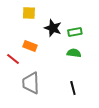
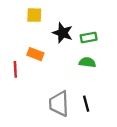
red line: (13, 59) -> (15, 69), turned 48
gray trapezoid: (31, 83) -> (59, 104), moved

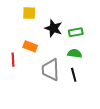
gray trapezoid: (59, 104) -> (50, 70), moved
black line: (86, 104) -> (74, 75), moved

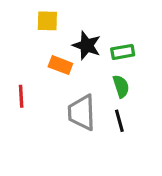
orange rectangle: (30, 46) -> (60, 65), moved
green semicircle: (75, 53) -> (121, 86), turned 64

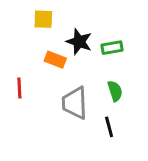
green semicircle: (121, 86) -> (115, 91), moved
black line: (119, 121) -> (109, 127), moved

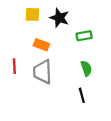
black star: (79, 42) -> (59, 18), moved
gray trapezoid: (75, 103) -> (43, 72), moved

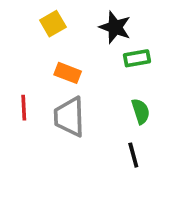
yellow square: (32, 14) -> (53, 24), turned -32
black star: (59, 18) -> (115, 27), moved

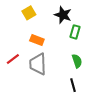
green rectangle: (137, 58) -> (75, 32), turned -64
red line: (24, 108) -> (13, 59), turned 56

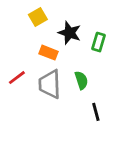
black star: (63, 15) -> (70, 33), moved
green semicircle: (77, 61) -> (81, 80), moved

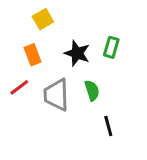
black star: (70, 33) -> (77, 53), moved
orange rectangle: (48, 53) -> (33, 55), moved, turned 48

